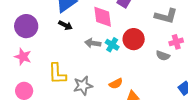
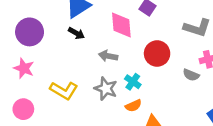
cyan cross: (112, 45) -> (133, 82), moved
yellow L-shape: (57, 74) -> (64, 90), turned -60
gray star: (83, 86) -> (106, 89), moved, turned 30

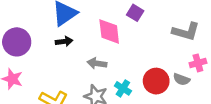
black arrow: (76, 33) -> (64, 41), turned -35
red circle: (157, 54) -> (156, 81), moved

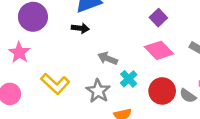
pink diamond: (109, 32) -> (159, 50), moved, turned -52
cyan cross: (123, 88) -> (129, 79), moved

